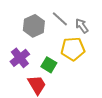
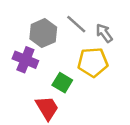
purple cross: (20, 58) -> (25, 60), moved, turned -30

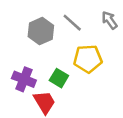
gray arrow: (104, 33) -> (110, 20), moved
purple cross: (25, 60) -> (24, 79), moved

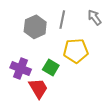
gray line: (72, 23) -> (62, 20), turned 60

